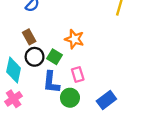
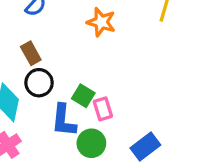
orange star: (74, 39) -> (101, 22), moved
green square: (54, 57) -> (83, 96), moved

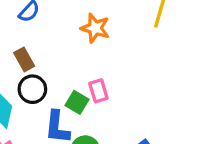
pink rectangle: (103, 109) -> (98, 91), moved

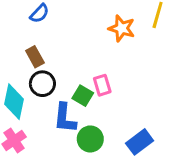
orange star: (95, 28) -> (122, 28), moved

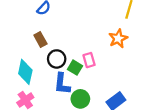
orange star: (122, 28) -> (118, 38), moved, turned 30
black circle: (42, 84) -> (57, 59), moved

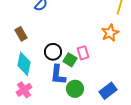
brown rectangle: (40, 40) -> (21, 34), moved

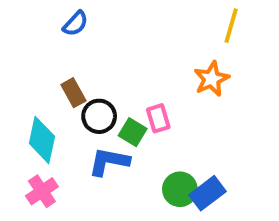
brown rectangle: (21, 34) -> (73, 93), moved
blue L-shape: (58, 75) -> (109, 162), turned 95
green circle: (75, 89) -> (180, 189), moved

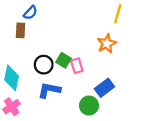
brown rectangle: (73, 93) -> (20, 30), moved, turned 32
green square: (133, 132) -> (64, 60), moved
blue rectangle: (208, 193) -> (104, 88), moved

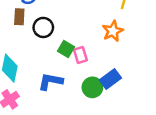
black circle: (44, 65) -> (43, 27), moved
green circle: (89, 106) -> (92, 87), moved

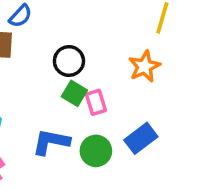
black circle: (43, 27) -> (69, 61), moved
green circle: (92, 87) -> (96, 151), moved

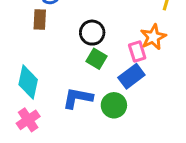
pink rectangle: (96, 102) -> (137, 51), moved
blue rectangle: (141, 138) -> (131, 76), moved

